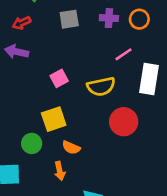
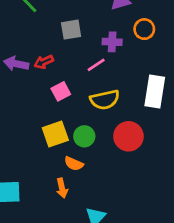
purple cross: (109, 18) -> (112, 42), moved
red arrow: (22, 23) -> (44, 62), moved
pink line: (123, 54) -> (96, 65), moved
green circle: (32, 143) -> (84, 136), moved

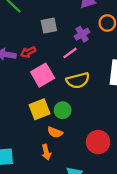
purple cross: (112, 42) -> (82, 34), turned -32
pink square: (61, 91) -> (43, 75), size x1.5
red circle: (128, 136) -> (98, 142), moved

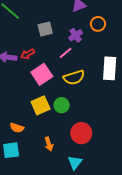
orange semicircle: (55, 132) -> (17, 128), moved
red circle: (98, 142) -> (81, 133), moved

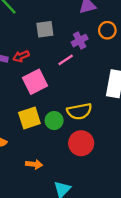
yellow semicircle: (74, 77) -> (79, 111), moved
red circle: (81, 133) -> (81, 143), moved
orange arrow: (49, 144) -> (34, 164), turned -72

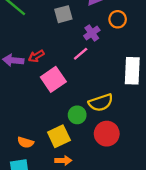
gray square: (45, 29) -> (63, 14), moved
yellow square: (29, 118) -> (59, 136), moved

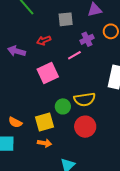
red arrow: (36, 56) -> (44, 40), moved

